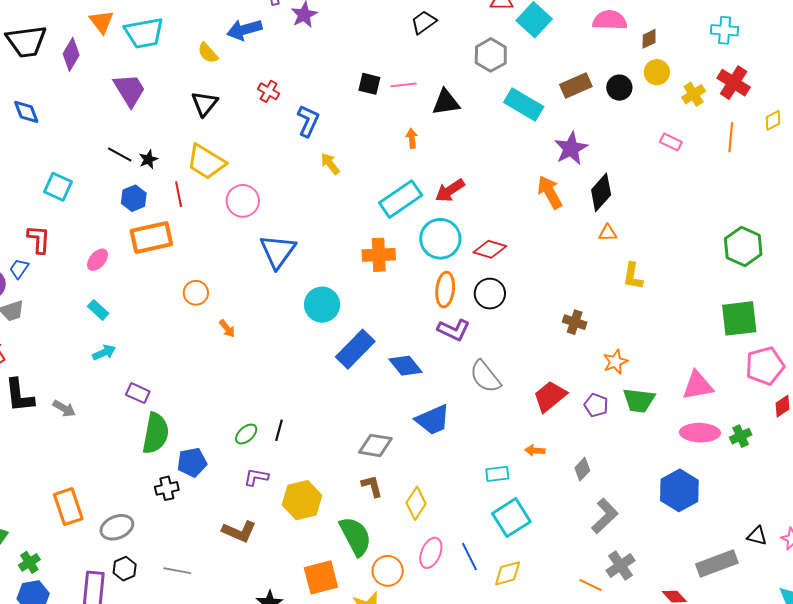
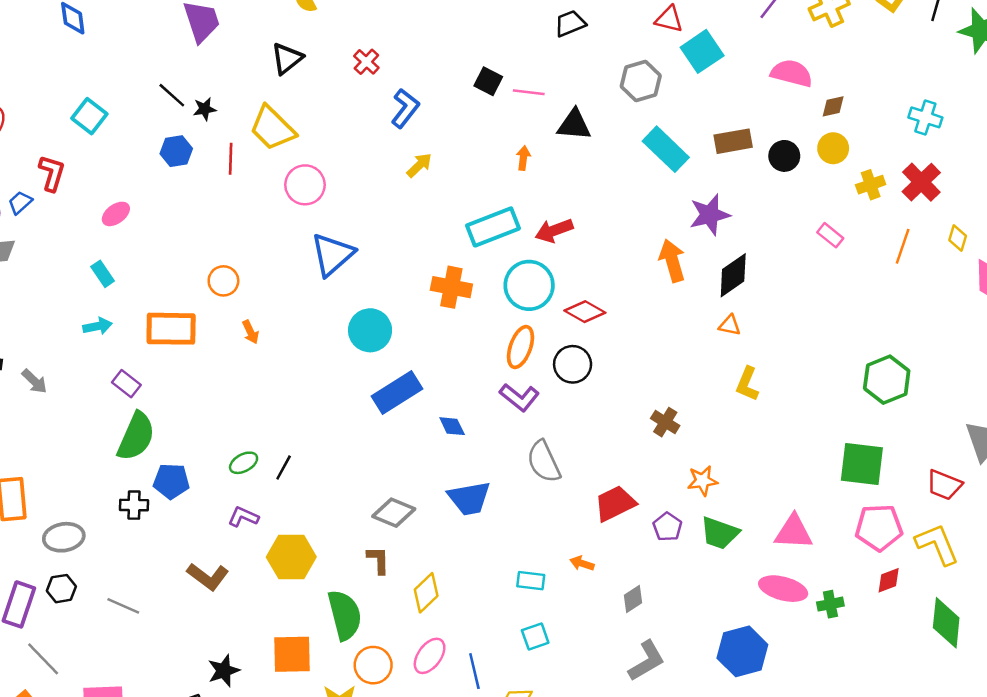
yellow diamond: (773, 120) -> (958, 238), turned -60
yellow arrow: (330, 164) -> (419, 165), turned 70
orange rectangle: (151, 237) -> (171, 329), moved
blue diamond: (405, 366) -> (452, 426), size x0.7
cyan square: (511, 518) -> (535, 636), size x0.6

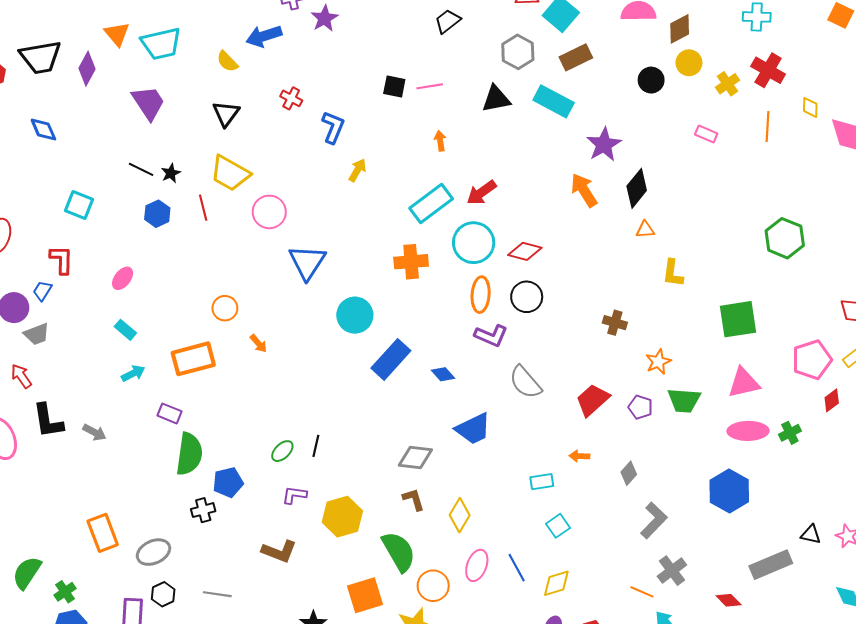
brown diamond: (833, 106) -> (680, 29), size x1.4
black triangle: (574, 125) -> (496, 99), moved
brown rectangle: (733, 141) -> (576, 57), moved
green square: (862, 464) -> (738, 319), moved

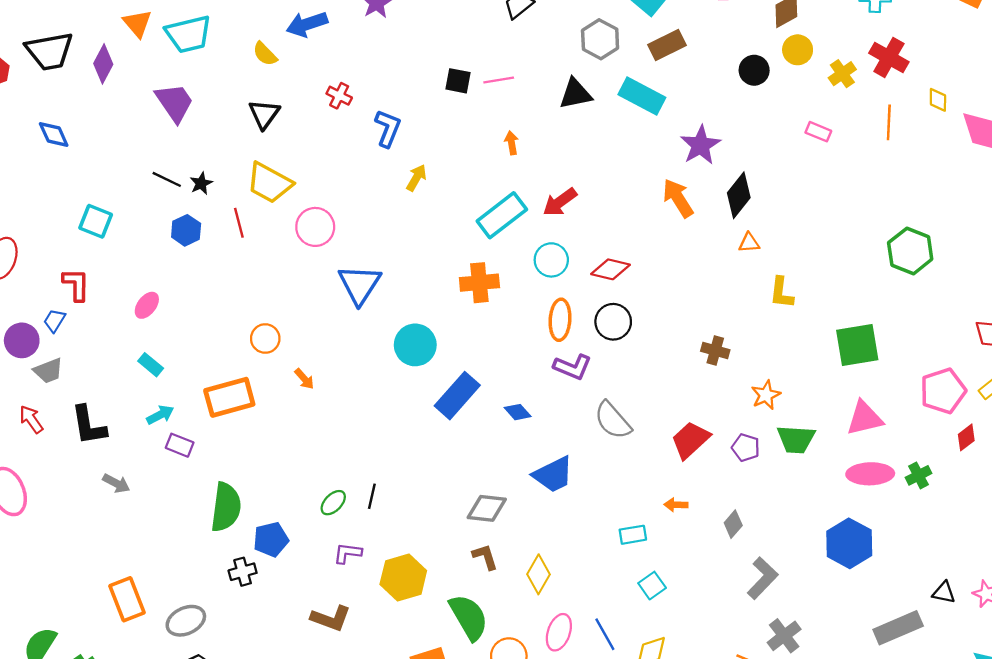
cyan circle: (474, 243) -> (551, 260), size x0.7
purple rectangle: (169, 413) -> (180, 445), moved
black L-shape: (48, 421) -> (89, 425), moved

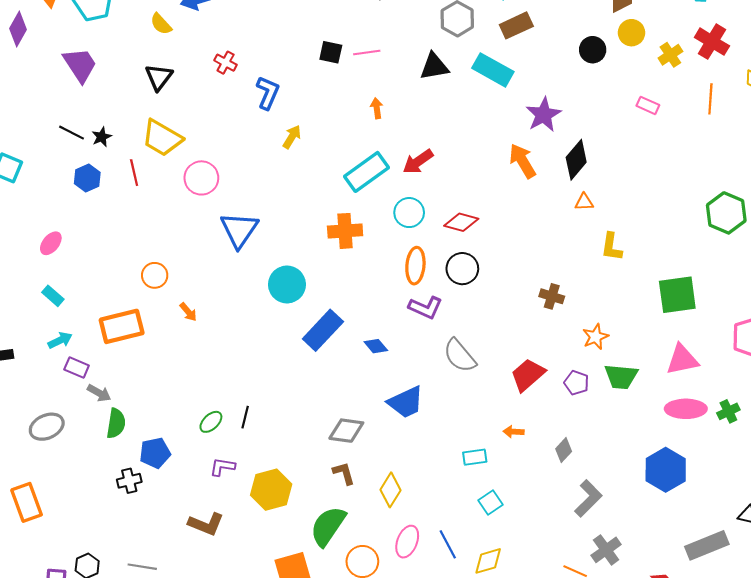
gray arrow: (116, 483) -> (99, 393), moved
green semicircle: (226, 507) -> (116, 423), size x0.7
green semicircle: (469, 617) -> (328, 526), turned -117
gray ellipse: (186, 621) -> (47, 427), moved

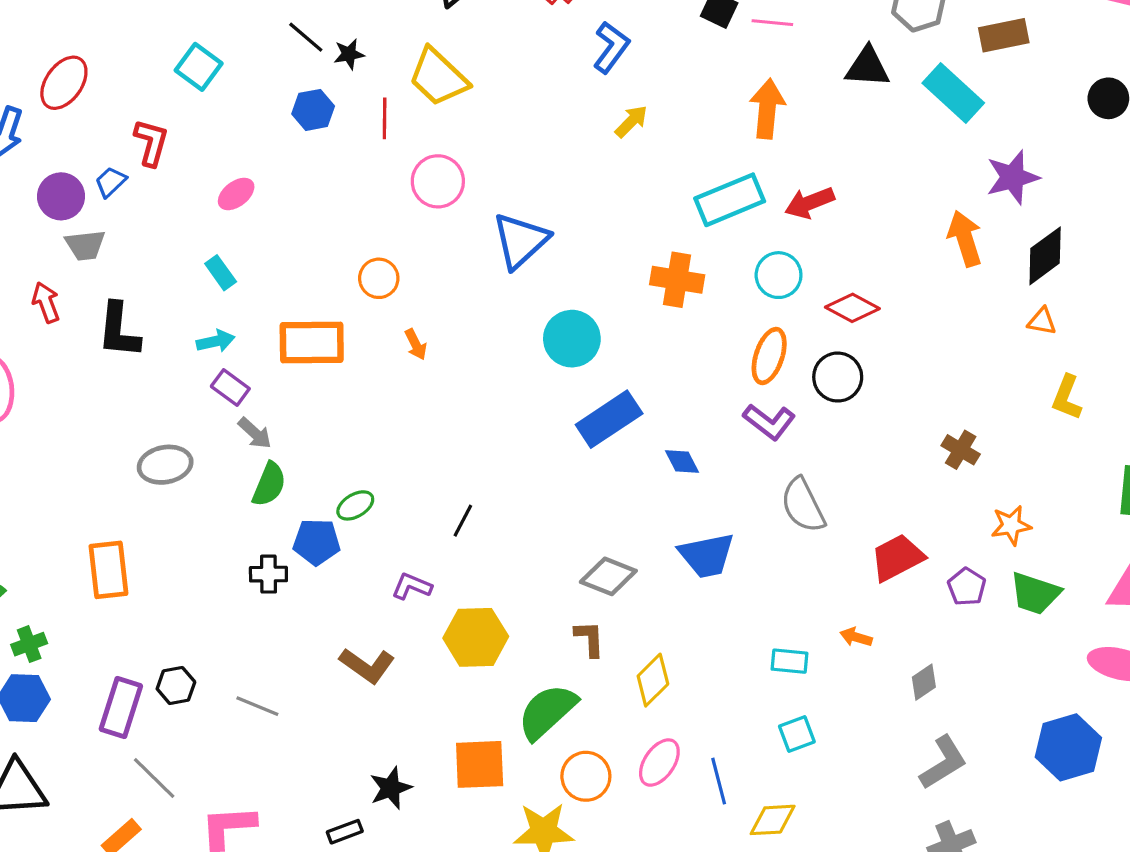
orange arrow: (377, 108) -> (767, 109), size x1.8
pink circle: (201, 178) -> (438, 181), moved
green ellipse: (211, 422) -> (355, 505), moved

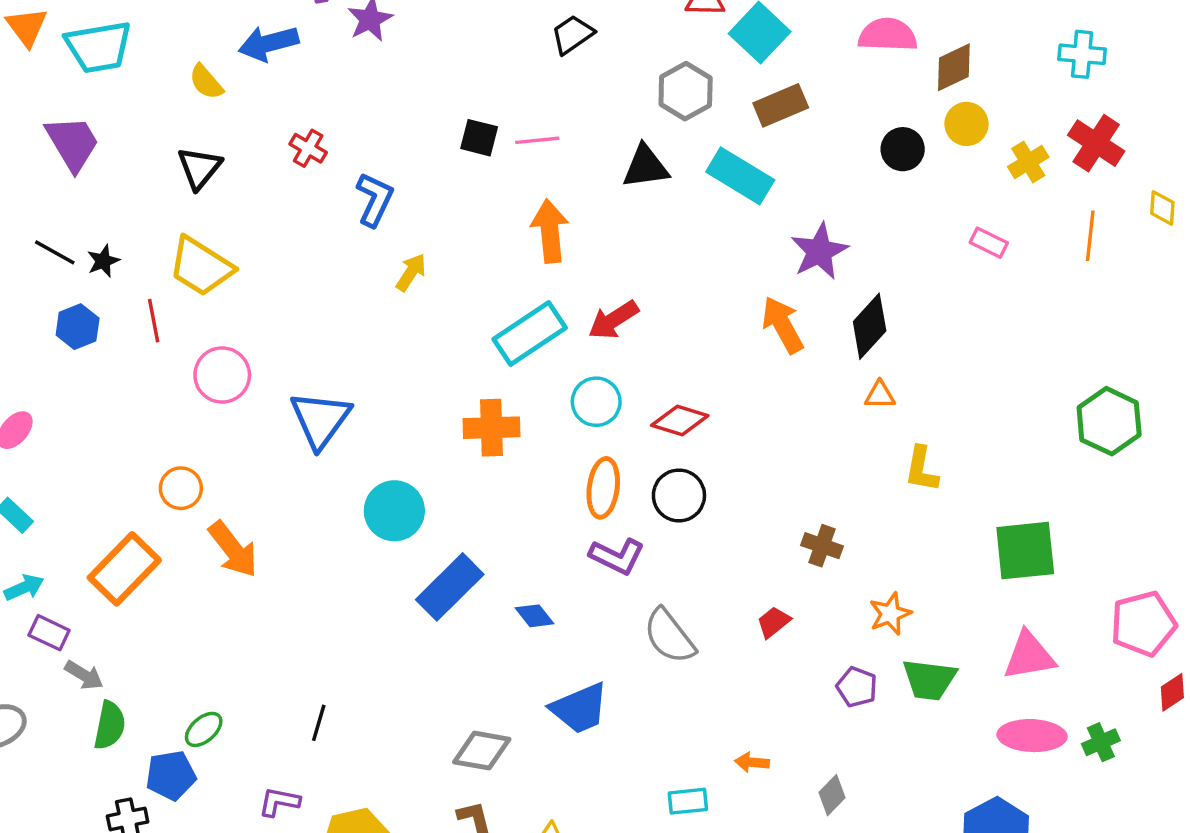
orange rectangle: (312, 342) -> (124, 569), turned -34
orange arrow: (416, 344) -> (233, 549), size x1.8
red trapezoid: (897, 558) -> (774, 622), moved, size x0.6

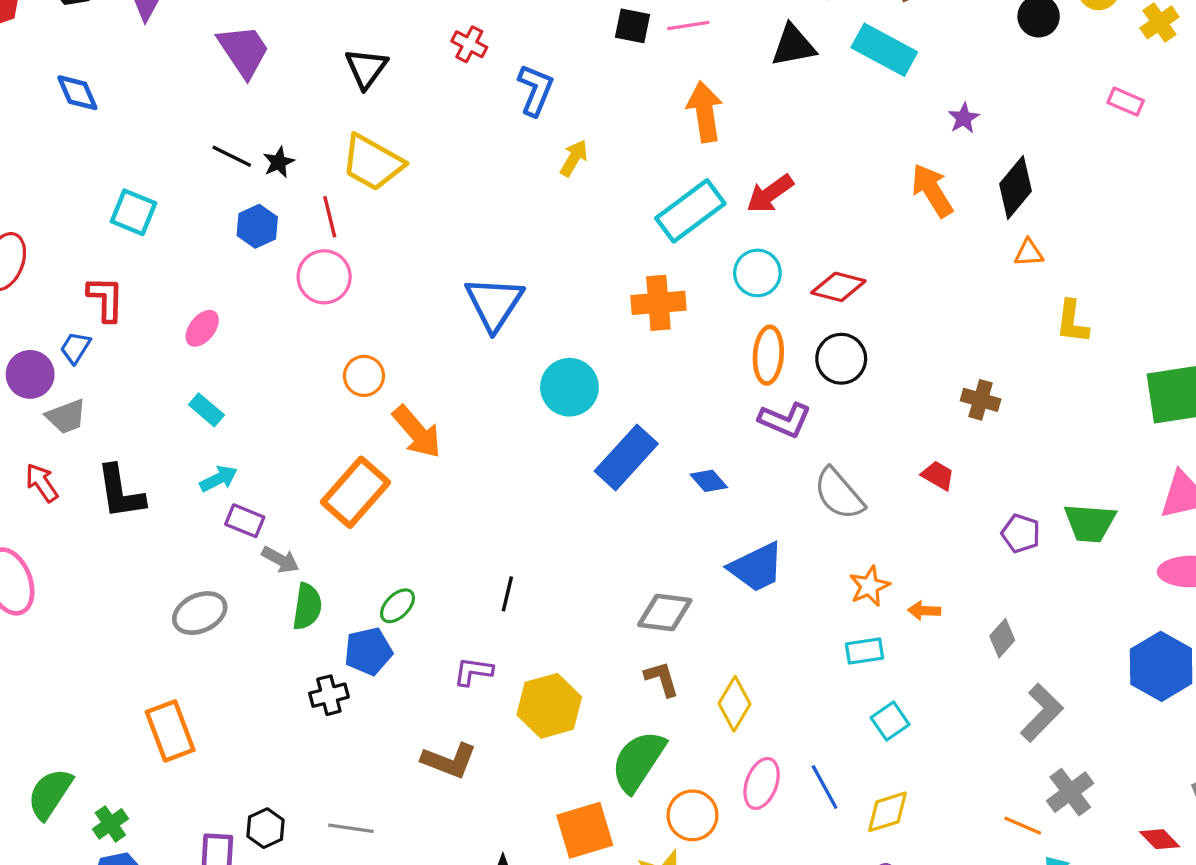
purple star: (819, 251) -> (964, 118), size x0.6
pink circle: (222, 375) -> (324, 277), moved
orange rectangle: (124, 569) -> (355, 492), moved
orange star: (890, 614) -> (869, 586), moved
red trapezoid: (774, 622) -> (938, 475), turned 72

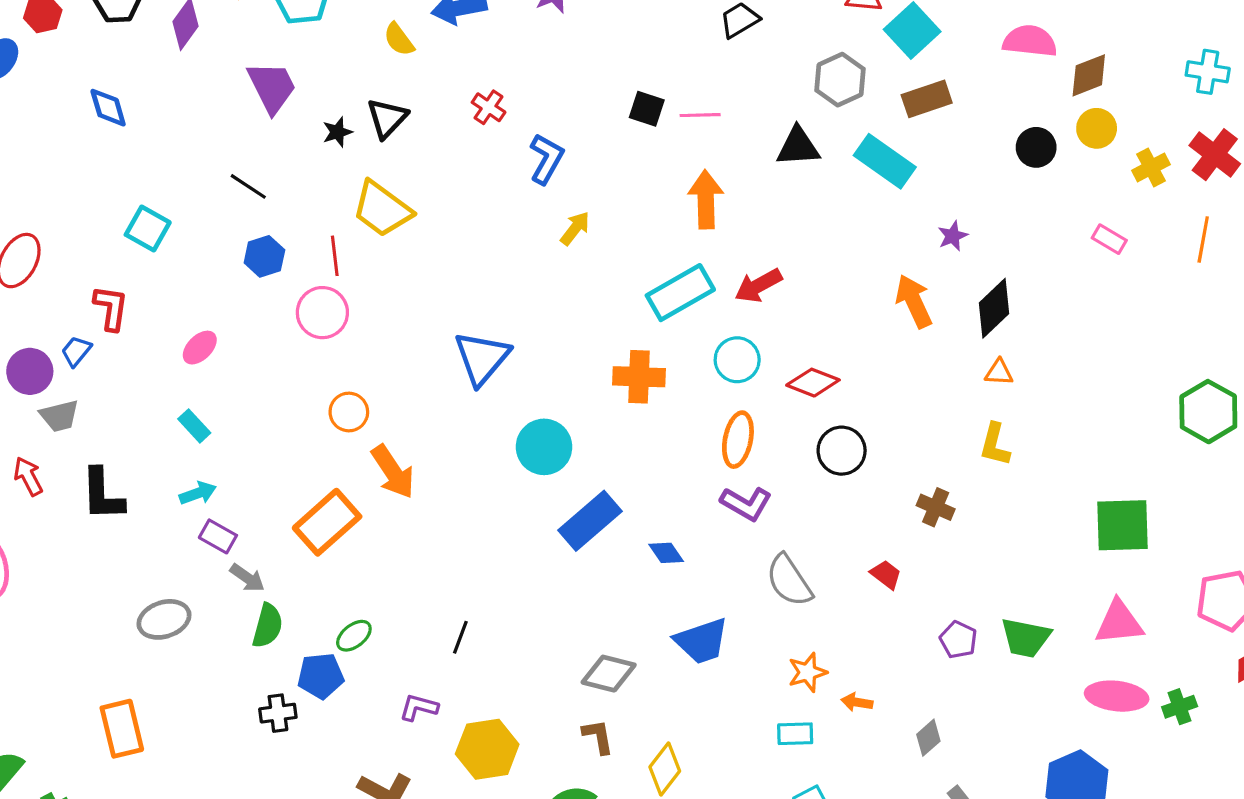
black star: (279, 162) -> (337, 132), moved
yellow L-shape: (1072, 322) -> (995, 444), moved
black circle: (841, 359) -> (842, 451), moved

